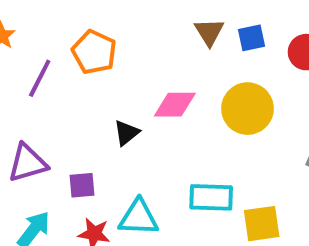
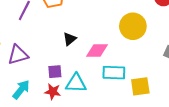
pink diamond: (175, 105) -> (97, 51), moved
purple square: (82, 185) -> (55, 72), moved

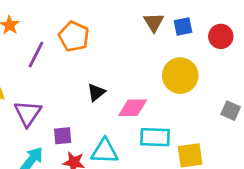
purple triangle: (18, 55) -> (28, 113), turned -40
purple square: (55, 72) -> (63, 136), moved

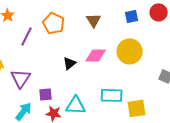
brown triangle: (154, 22) -> (94, 20), moved
red circle: (221, 36) -> (159, 12), moved
pink diamond: (133, 108) -> (96, 55), moved

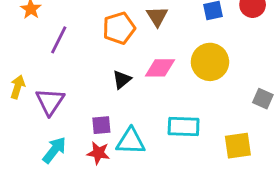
orange pentagon: (54, 23) -> (119, 28), moved, turned 30
purple square: (46, 94) -> (101, 125), moved
yellow square: (137, 108) -> (238, 146), moved

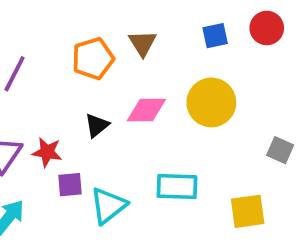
cyan triangle: (131, 141) -> (108, 206), turned -40
red star: (98, 153) -> (47, 152), moved

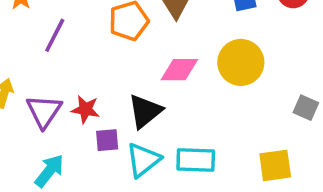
black triangle: (97, 125) -> (145, 111), moved, size x1.5
cyan rectangle: (177, 187) -> (196, 160), moved

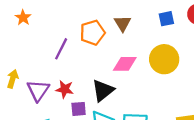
purple line: (55, 35) -> (61, 49), moved

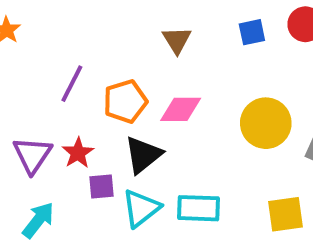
orange pentagon: (92, 33) -> (125, 101), moved
yellow circle: (164, 59) -> (266, 123), moved
red star: (65, 89) -> (78, 153), turned 30

